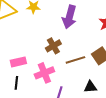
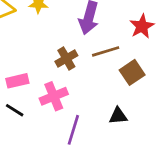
brown line: (75, 60) -> (106, 51), moved
black line: (16, 83) -> (15, 110), turned -64

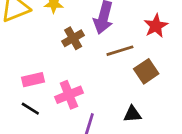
brown cross: (66, 58) -> (73, 38), moved

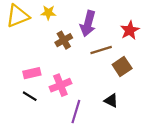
black triangle: (132, 114) -> (111, 101), turned 32

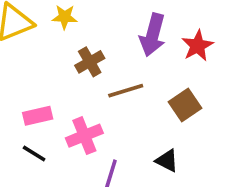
purple arrow: (88, 24) -> (153, 35), moved
brown line: (101, 50) -> (126, 91), moved

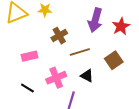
pink rectangle: (38, 116) -> (29, 56), moved
black triangle: (167, 161) -> (87, 76), moved

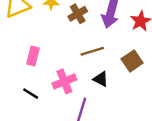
brown cross: (59, 36) -> (78, 14), moved
pink rectangle: (29, 56) -> (33, 56), turned -63

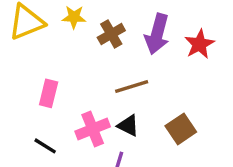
brown square: (132, 61) -> (181, 129), moved
black triangle: (101, 79) -> (128, 126), moved

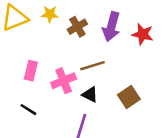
red star: (199, 44) -> (143, 34), turned -30
pink cross: (93, 129) -> (64, 81), moved

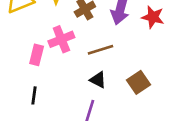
pink cross: (64, 81) -> (61, 39), moved
black line: (28, 110) -> (34, 95), turned 66

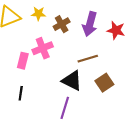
brown line: (101, 50) -> (88, 59), moved
black triangle: (98, 80) -> (72, 81), size x1.5

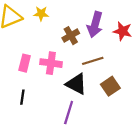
brown cross: (62, 24) -> (71, 36), moved
pink cross: (43, 48) -> (51, 63), moved, turned 30

